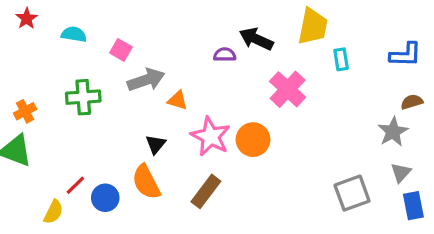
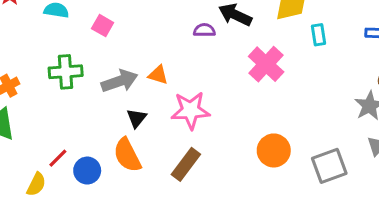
gray arrow: (146, 80) -> (120, 81), moved
pink star: (211, 136) -> (190, 110), turned -30
orange circle: (253, 140) -> (274, 150), moved

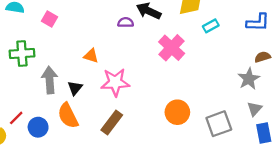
cyan rectangle: (318, 35) -> (211, 26), turned 70
gray arrow: (120, 81) -> (50, 80), moved, turned -75

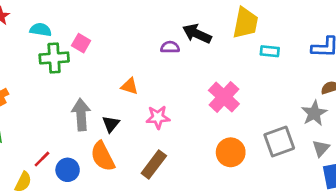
cyan rectangle: (211, 26) -> (270, 51), turned 35
pink cross: (172, 48) -> (224, 97), moved
green cross: (22, 53) -> (54, 58), moved
pink star: (115, 82) -> (158, 117), size x0.7
gray square: (219, 124) -> (279, 142), moved

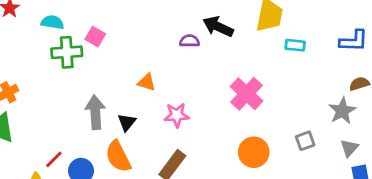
gray square: (279, 142) -> (305, 141), size x0.6

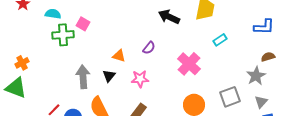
purple semicircle: (189, 41) -> (149, 48), moved, turned 128
cyan rectangle: (295, 45) -> (220, 40), moved, turned -40
black triangle: (127, 122) -> (109, 76), moved
gray square: (305, 141) -> (230, 97), size x1.5

